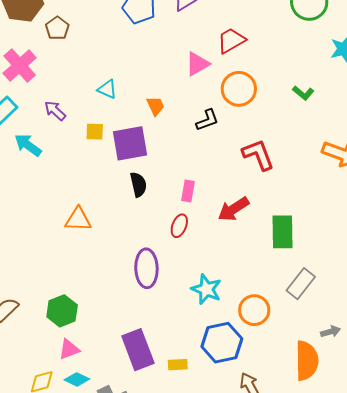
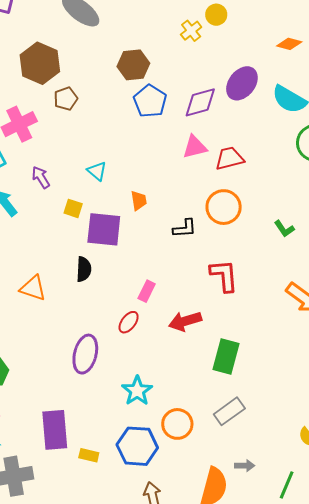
pink triangle: (197, 64) -> (195, 147), moved
black semicircle: (138, 185) -> (84, 269), moved

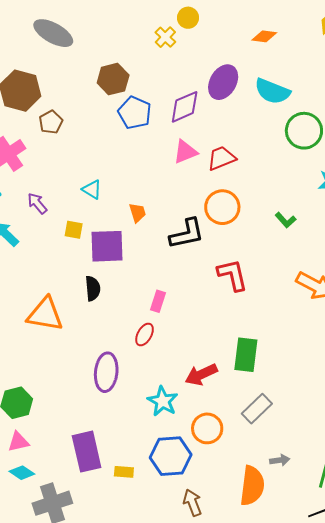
black L-shape: (185, 228) -> (187, 234), size x1.5
orange triangle: (33, 288) -> (45, 314), size x1.4
red arrow: (185, 321) -> (201, 375), moved

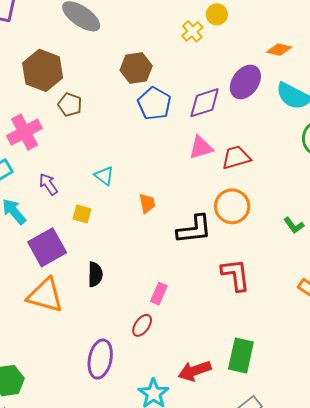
orange diamond: (264, 36) -> (279, 50), moved
brown pentagon: (51, 122) -> (70, 105), turned -30
purple square: (107, 246) -> (47, 247), moved, turned -33

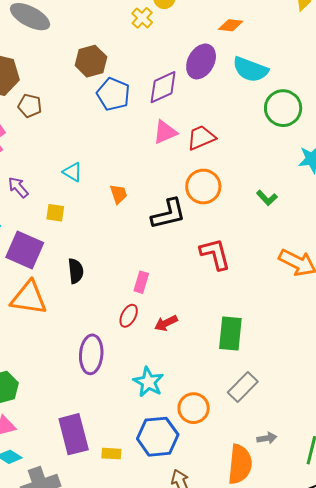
purple square: (47, 247) -> (25, 250), turned -30
red arrow: (195, 371) -> (166, 323), moved, size x0.7

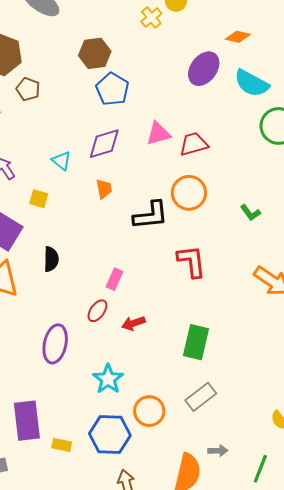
purple diamond: (163, 87) -> (104, 144), moved

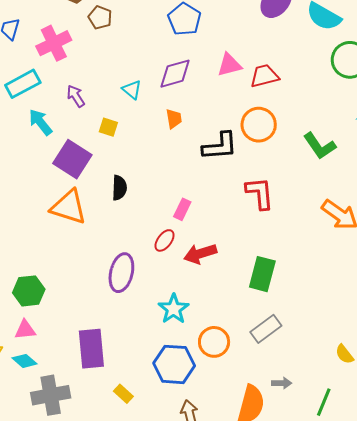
green L-shape: (250, 213) -> (320, 146), size x1.6
red arrow: (133, 323) -> (200, 254), size x1.4
yellow rectangle: (62, 445) -> (123, 394), moved, turned 30

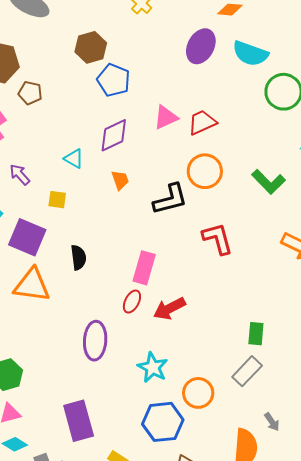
pink rectangle: (182, 209) -> (144, 268), size x1.5
green rectangle: (262, 274) -> (256, 334), moved, size x0.7
gray arrow: (282, 383) -> (272, 422), turned 66

